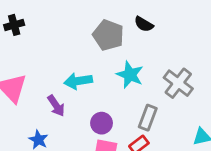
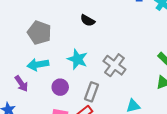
gray pentagon: (108, 35) -> (39, 33), moved
purple circle: (102, 123) -> (60, 87), moved

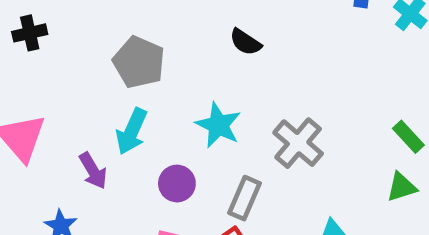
cyan arrow: (38, 65) -> (132, 131), turned -60

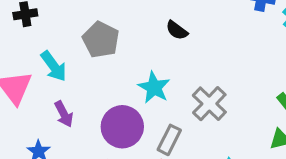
cyan arrow: (132, 131) -> (54, 66), moved, turned -64
purple circle: (177, 184) -> (122, 127), size x1.6

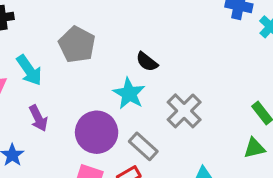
black semicircle: (177, 30) -> (147, 62), moved
gray rectangle: (169, 140) -> (143, 146), turned -76

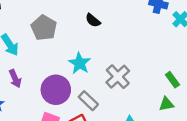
black semicircle: (147, 62) -> (93, 20), moved

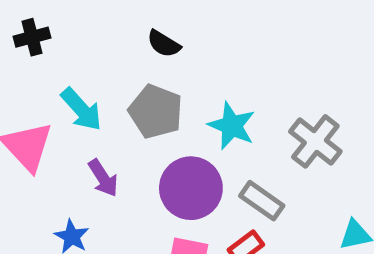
black semicircle: (93, 20) -> (164, 44), moved
gray pentagon: (44, 28) -> (156, 112), moved

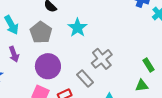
cyan star: (232, 126) -> (77, 28), moved
gray rectangle: (262, 201) -> (85, 79), moved

